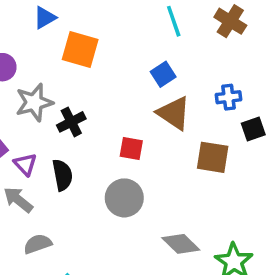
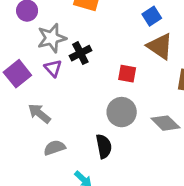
purple triangle: (25, 164) -> (53, 68), moved
black semicircle: (62, 175) -> (104, 146), moved
gray diamond: (181, 244) -> (165, 123), moved

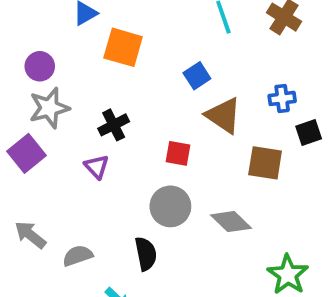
blue square: (152, 16) -> (197, 76), moved
gray star: (52, 38) -> (49, 108), moved
purple triangle: (53, 68) -> (97, 167), moved
gray arrow: (39, 113) -> (30, 235), moved

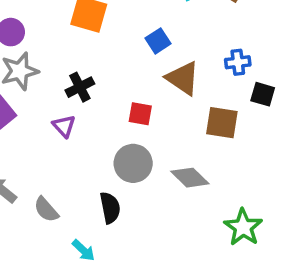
black square: (309, 133) -> (263, 94), turned 35
gray semicircle: (78, 256) -> (46, 210), turned -112

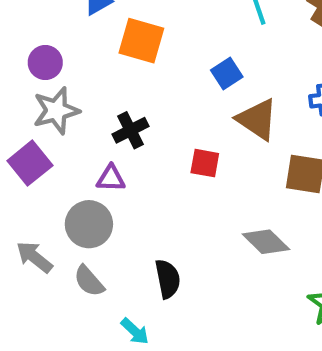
purple triangle: (64, 126) -> (111, 178), turned -45
gray circle: (133, 163) -> (89, 224), moved

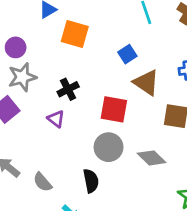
red square: (205, 163) -> (114, 109), size x1.5
purple triangle: (111, 178) -> (56, 119), turned 36
gray circle: (89, 224) -> (109, 147), moved

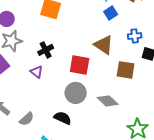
blue square: (127, 54) -> (111, 13), moved
black semicircle: (91, 181) -> (63, 118), turned -54
gray semicircle: (42, 182) -> (27, 119), turned -91

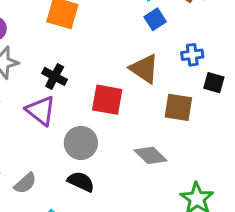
black cross: (46, 50) -> (55, 76), turned -35
purple triangle: (37, 72) -> (41, 110), size x1.5
gray circle: (76, 93) -> (81, 143), moved

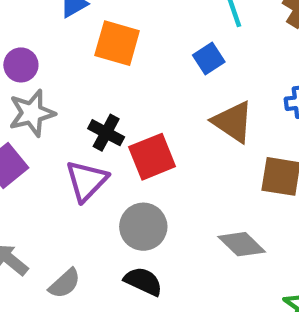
blue square: (155, 19) -> (209, 58), moved
red square: (107, 100) -> (152, 157), moved, turned -32
purple triangle: (41, 110) -> (86, 181), turned 36

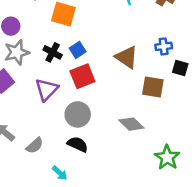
blue square: (209, 58) -> (78, 50), moved
black cross: (106, 133) -> (53, 52), moved

